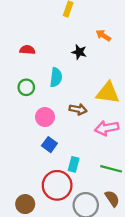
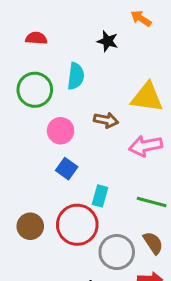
green circle: (26, 87) -> (35, 90), size x1.5
brown circle: (25, 204) -> (30, 226), moved

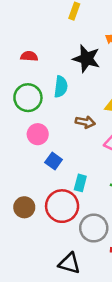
black star: (108, 41) -> (86, 59), size x1.6
pink circle: (61, 131) -> (38, 134), moved

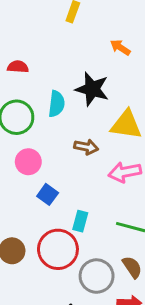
black star: (86, 59) -> (92, 89), moved

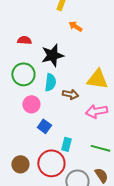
orange arrow: (120, 47) -> (75, 26), moved
black star: (92, 89) -> (52, 55), moved, turned -30
cyan semicircle: (56, 104) -> (50, 82), moved

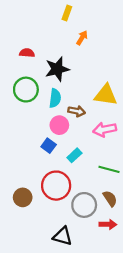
orange arrow: (75, 26) -> (82, 38), turned 88
pink circle: (31, 104) -> (59, 125), moved
cyan rectangle: (66, 144) -> (74, 155), moved, turned 32
brown circle: (20, 164) -> (23, 197), moved

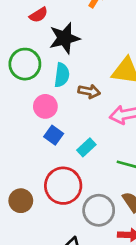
red semicircle: (27, 53) -> (39, 15), moved, turned 144
pink circle: (59, 125) -> (45, 106), moved

